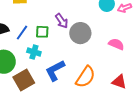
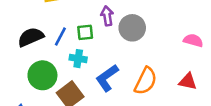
purple arrow: (62, 21) -> (107, 16), turned -147
pink semicircle: (116, 44) -> (193, 40), moved

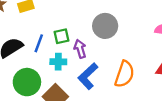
purple arrow: (107, 16) -> (80, 49), moved

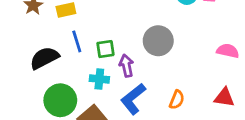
blue line: (39, 43) -> (77, 41), moved, turned -42
orange semicircle: (124, 74) -> (177, 100), size x0.6

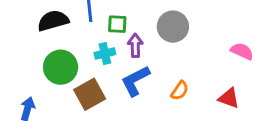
cyan cross: (99, 79) -> (105, 53), turned -30

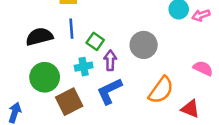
green square: (117, 24) -> (95, 41), turned 30
orange semicircle: (180, 91) -> (161, 90), moved, size x1.6

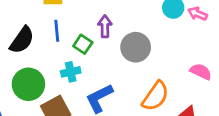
pink arrow: (201, 15) -> (198, 14), turned 42
black semicircle: (39, 37) -> (22, 40), turned 140
purple arrow: (110, 60) -> (105, 26), moved

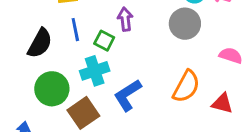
gray circle: (136, 47) -> (185, 24), moved
cyan cross: (71, 72) -> (95, 71), size x1.4

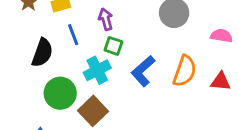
purple arrow: (125, 19) -> (106, 19), moved
green square: (104, 41) -> (113, 46), moved
blue L-shape: (128, 95) -> (143, 71), moved

